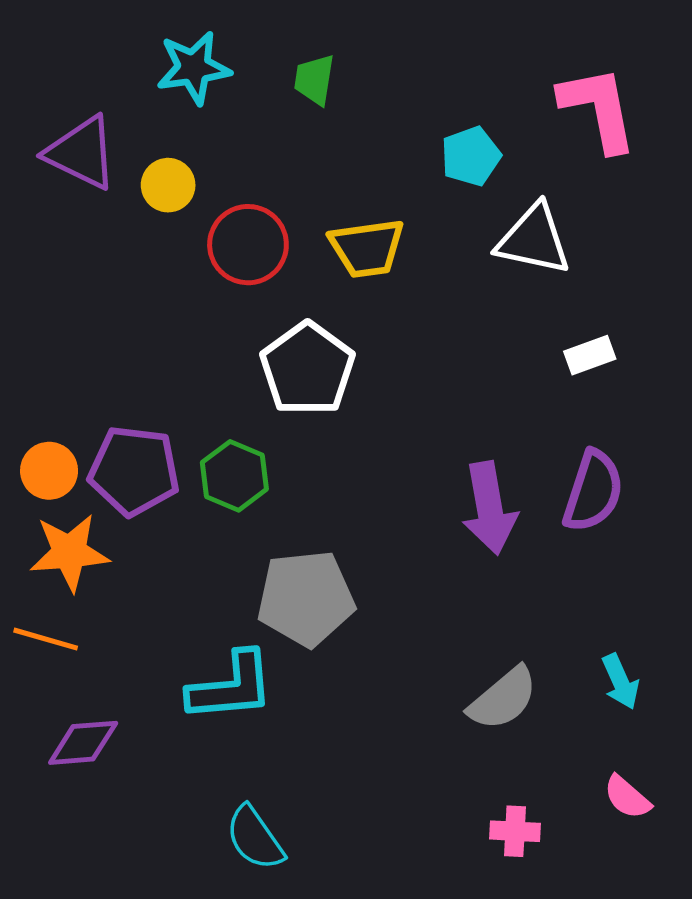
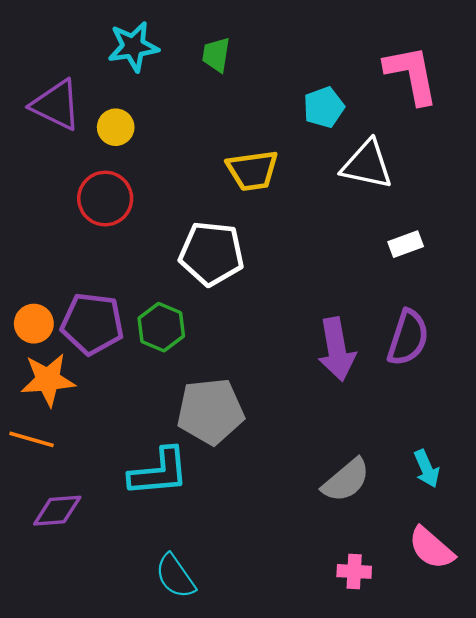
red circle: (248, 245) -> (105, 199), moved
white pentagon: (308, 369) -> (212, 253), turned -30
pink semicircle: (627, 797) -> (431, 548), size x1.4

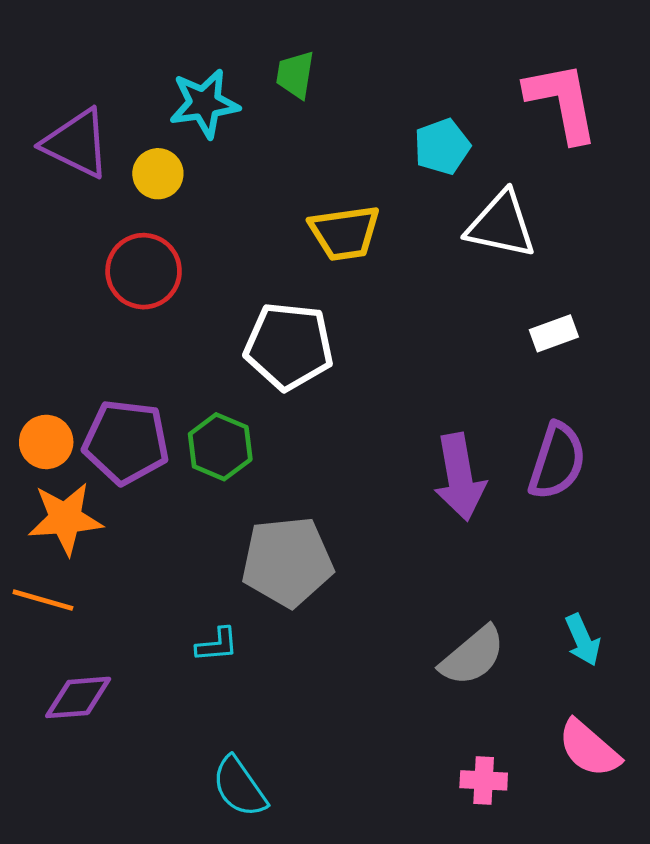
cyan star: (133, 47) -> (204, 103), moved
cyan L-shape: (159, 472) -> (217, 645), size x0.5

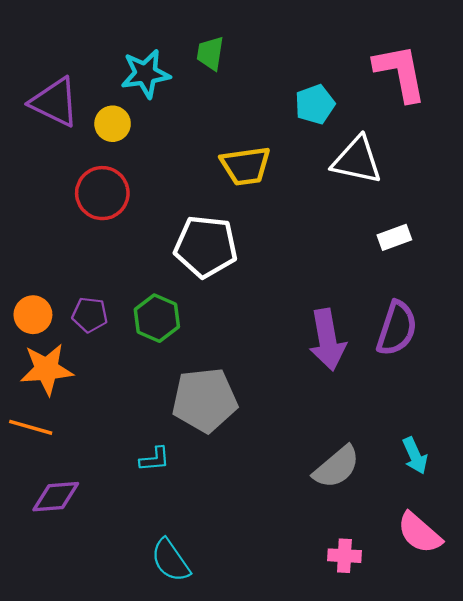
purple pentagon: (126, 442) -> (90, 315), size x0.6

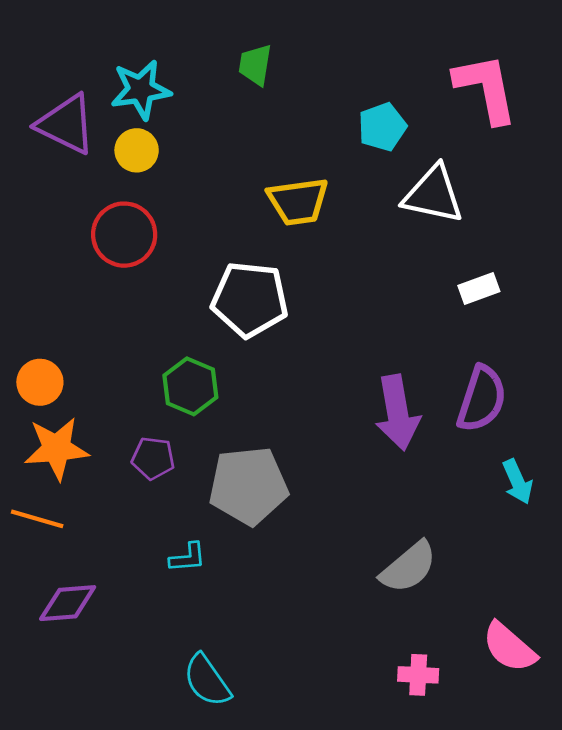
cyan star: (146, 74) -> (141, 90), moved
purple pentagon: (90, 315) -> (153, 458), moved
cyan arrow: (415, 456) -> (518, 482), moved

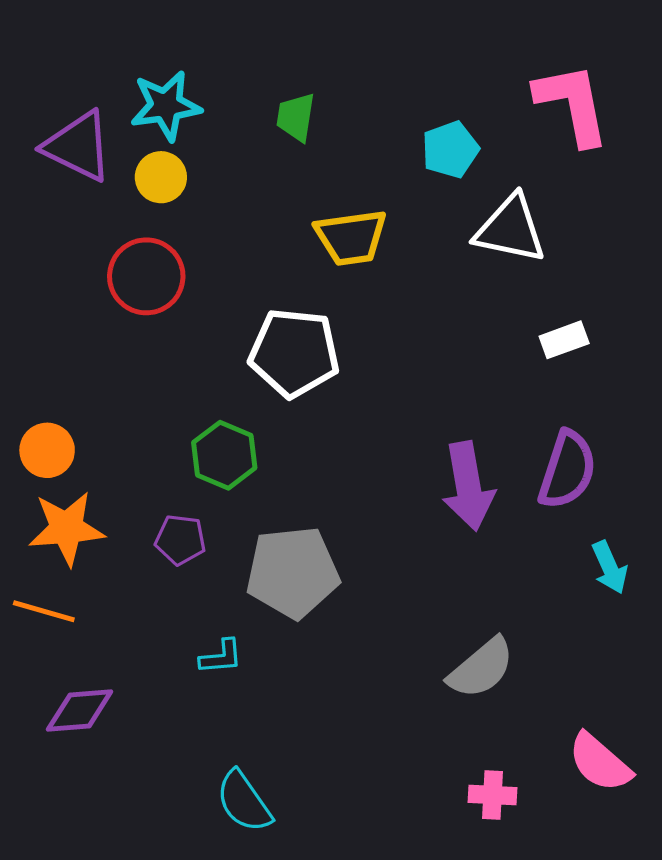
green trapezoid: (255, 65) -> (296, 117), moved

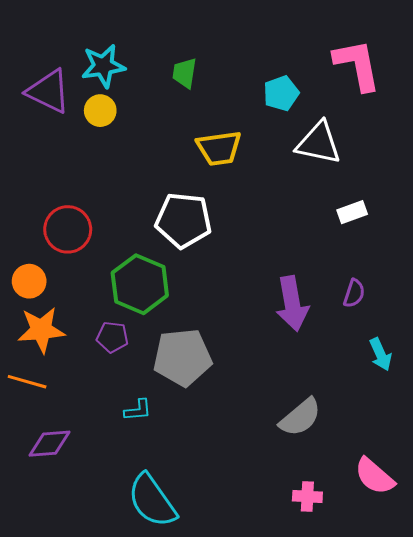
red circle: (146, 276) -> (68, 229), moved
green hexagon: (224, 455) -> (140, 284), size x1.4
purple semicircle: (567, 470) -> (354, 293), size x0.6
cyan semicircle: (244, 801) -> (152, 501), size x1.4

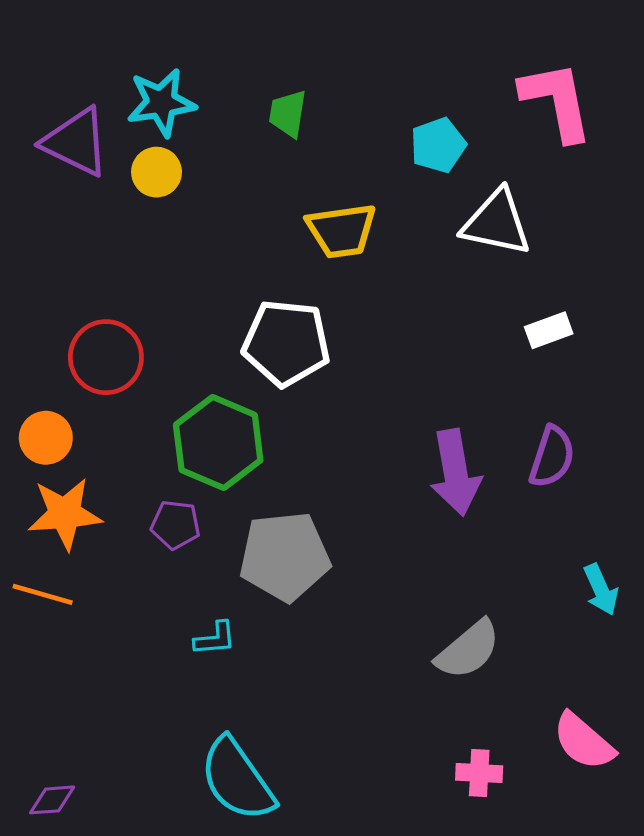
purple semicircle: (354, 293) -> (552, 457), size x1.4
cyan arrow: (381, 354) -> (601, 590), moved
purple diamond: (49, 444) -> (52, 800), moved, size x0.7

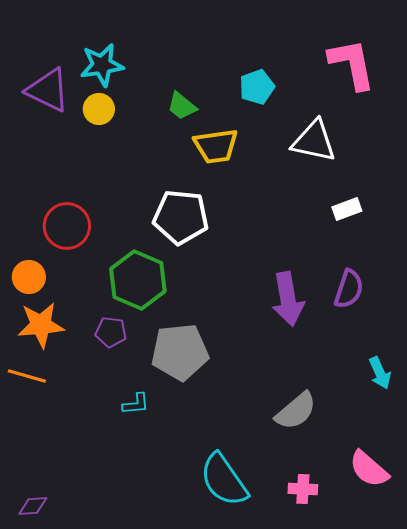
green trapezoid: (288, 114) -> (182, 106), moved, turned -60
cyan pentagon: (438, 145) -> (257, 87), moved
cyan semicircle: (237, 779) -> (224, 480), moved

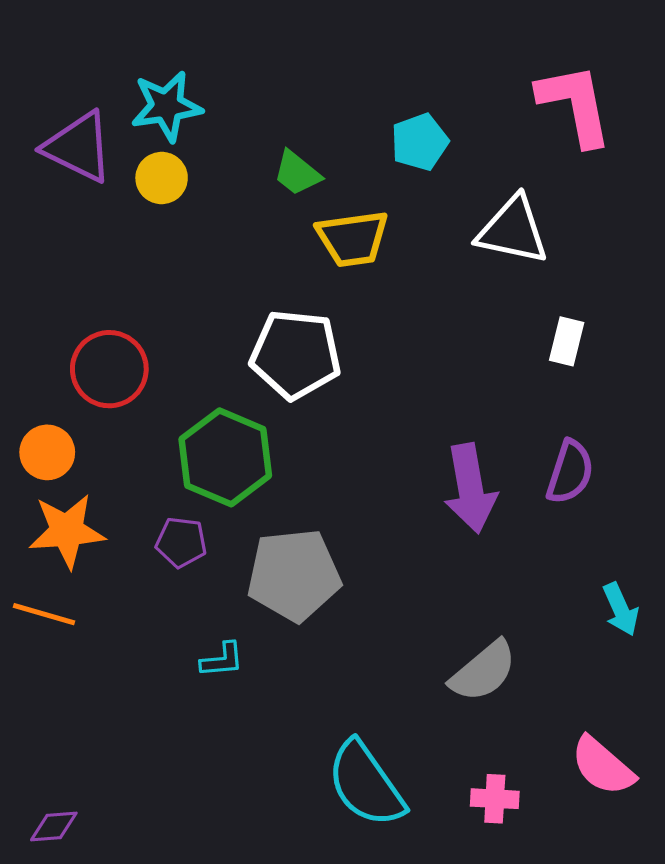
white rectangle: (347, 209) -> (567, 341), turned -56

